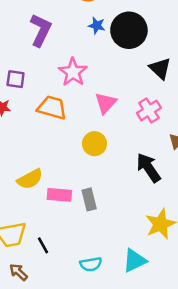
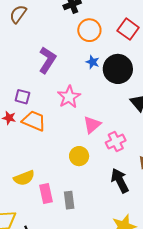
orange trapezoid: (52, 108) -> (34, 121), moved
pink cross: (149, 110) -> (116, 141), moved
pink rectangle: (59, 195) -> (46, 193), turned 66

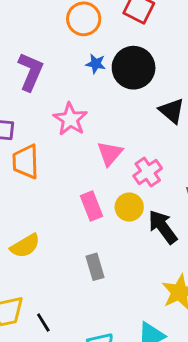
orange trapezoid: (34, 121) -> (26, 162), turned -105
yellow circle: (79, 156) -> (129, 207), moved
pink rectangle: (46, 193) -> (91, 206), moved

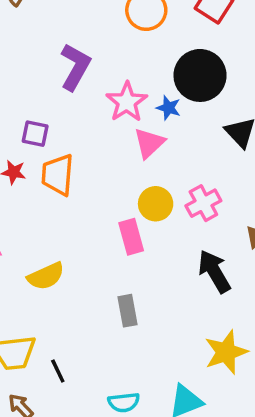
blue star: (96, 64) -> (169, 108), moved
pink star: (70, 119) -> (127, 102), moved
pink triangle: (110, 154) -> (149, 143), moved
yellow circle: (129, 207) -> (156, 204), moved

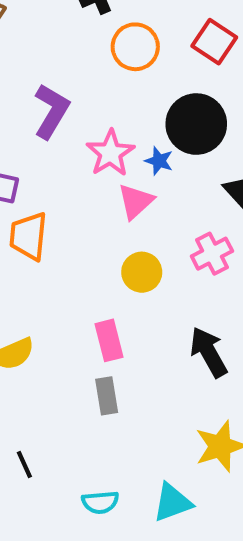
pink cross: (203, 203) -> (212, 254), moved
pink rectangle: (131, 237) -> (109, 340), moved

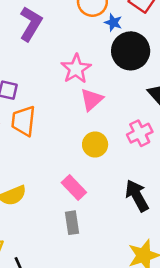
purple L-shape: (51, 111) -> (31, 24), moved
blue star: (159, 161) -> (113, 23), moved
pink rectangle: (109, 340) -> (74, 188), turned -30

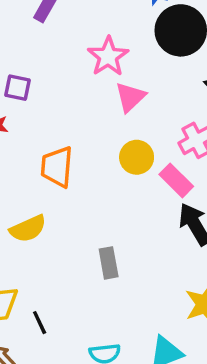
orange trapezoid: (23, 121) -> (57, 167), moved
pink rectangle: (74, 188) -> (176, 180), moved

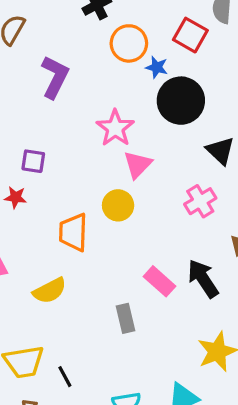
yellow circle: (137, 157) -> (118, 205), moved
pink rectangle: (176, 180) -> (159, 281), moved

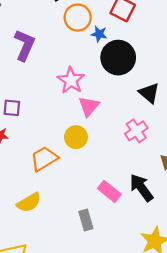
orange trapezoid: (73, 232) -> (44, 159), turned 60

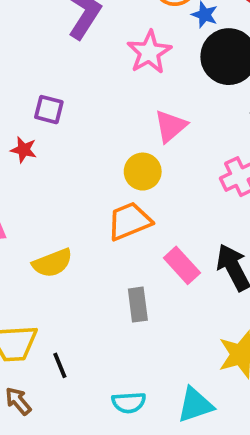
pink star: (71, 80) -> (149, 52), moved
orange trapezoid: (44, 159) -> (129, 221), moved

